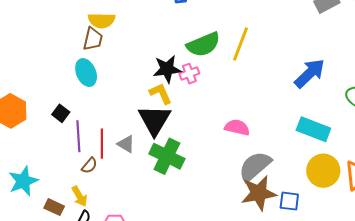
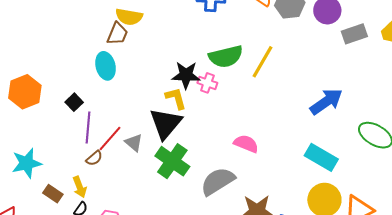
pink cross: (189, 74) -> (207, 83), turned 30
red line: (102, 144) -> (110, 139), turned 32
gray semicircle: (255, 166) -> (218, 181), moved

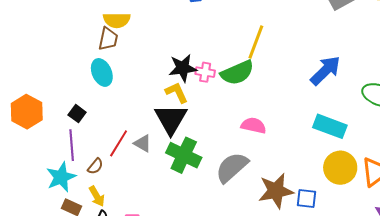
green semicircle: (226, 56) -> (237, 73), moved
purple line: (88, 128) -> (72, 145), moved
brown semicircle: (94, 158) -> (95, 166), moved
cyan star: (27, 163) -> (61, 177), moved

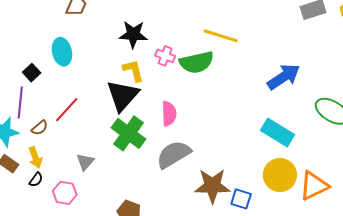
yellow line: (256, 42) -> (221, 36), turned 76
black star: (183, 68) -> (133, 34), moved
cyan ellipse: (102, 72) -> (62, 52), moved
pink semicircle: (254, 125) -> (169, 114), moved, turned 65
gray triangle: (143, 143) -> (85, 162), moved, turned 30

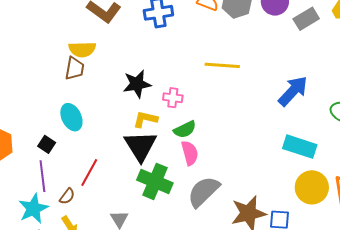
green semicircle: (197, 62) -> (185, 129), moved, size x0.7
yellow L-shape: (133, 71) -> (145, 119), turned -50

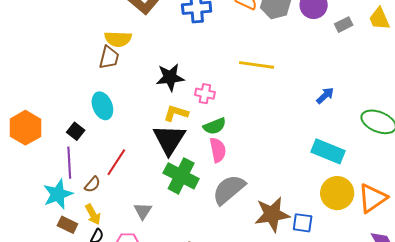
gray rectangle: (306, 19) -> (344, 25), size x0.7
blue arrow: (293, 91) -> (325, 96), size x0.6

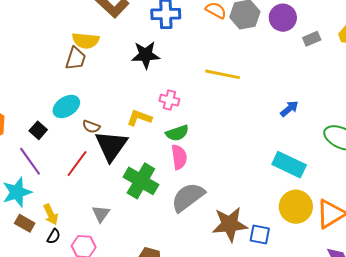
black star: (170, 77) -> (146, 55), moved
cyan ellipse: (102, 106) -> (66, 106), turned 76
black triangle: (169, 139) -> (111, 146), moved
purple line: (69, 163) -> (30, 161), turned -36
brown semicircle: (92, 184) -> (91, 127), moved, turned 66

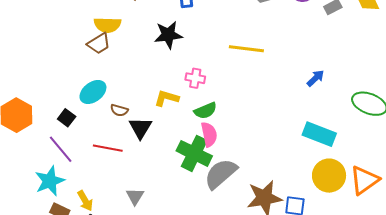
brown trapezoid: (76, 59) -> (99, 43), turned 45
black triangle: (111, 146) -> (140, 128), size x0.7
red line: (77, 164) -> (108, 148), turned 68
green cross: (141, 181) -> (194, 153), moved

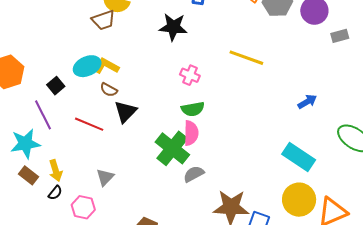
yellow L-shape: (167, 98) -> (106, 66), moved
gray semicircle: (221, 174) -> (194, 174), size x0.6

